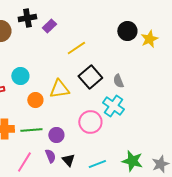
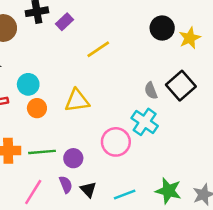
black square: (90, 77) -> (181, 86), moved
orange circle: (35, 100) -> (37, 108), moved

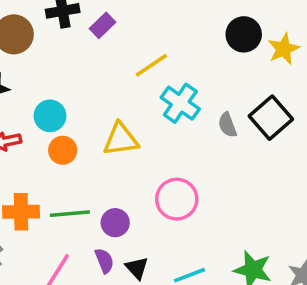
cyan cross: (145, 122) -> (180, 103), moved

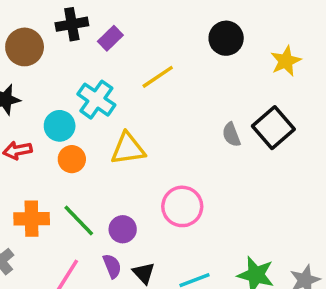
black circle: (244, 34) -> (226, 38), moved
cyan cross: (180, 103) -> (96, 100), moved
green line: (70, 214) -> (79, 220), turned 51

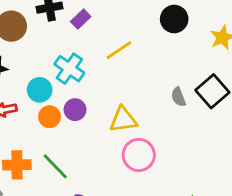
yellow triangle: (128, 149) -> (123, 120), moved
purple circle: (123, 229) -> (75, 110), moved

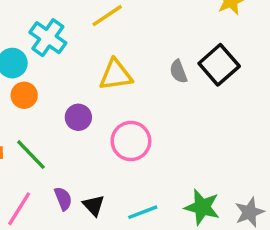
purple circle: (75, 110) -> (78, 117), moved
yellow triangle: (123, 120) -> (116, 75), moved

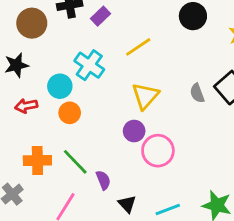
yellow triangle: (116, 75) -> (145, 96), turned -40
purple circle: (78, 117) -> (134, 131), moved
purple semicircle: (63, 199) -> (103, 180), moved

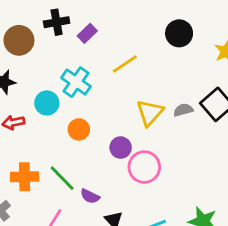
gray semicircle: (197, 93) -> (183, 110), turned 96
yellow triangle: (145, 96) -> (150, 113), moved
orange circle: (70, 113) -> (79, 129), moved
purple semicircle: (103, 180) -> (90, 196), turned 138

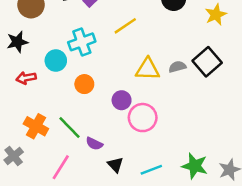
cyan cross: (76, 82) -> (82, 42), turned 35
yellow triangle: (150, 113) -> (148, 69), turned 50
orange cross: (25, 177) -> (36, 126), turned 30

